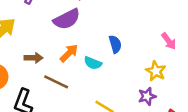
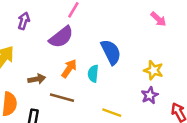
pink arrow: (169, 41) -> (158, 19), moved
blue semicircle: (115, 44) -> (111, 52), size x1.5
cyan semicircle: (93, 63) -> (93, 74), turned 84

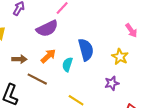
yellow star: (153, 70) -> (120, 57), moved
purple star: (150, 95) -> (112, 83), moved

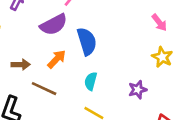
blue semicircle: (86, 50) -> (87, 41), moved
yellow star: (120, 57) -> (162, 57), moved
cyan semicircle: (67, 64) -> (91, 81), moved

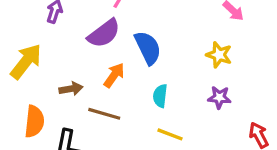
yellow star: (162, 57) -> (219, 55), moved
purple star: (138, 90) -> (219, 97), turned 30

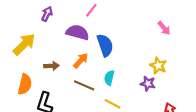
purple semicircle: (104, 33) -> (78, 32), turned -135
yellow star: (219, 55) -> (158, 66), moved
brown line: (104, 114) -> (84, 85), moved

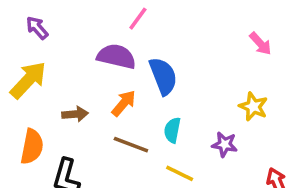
purple arrow: (47, 14) -> (37, 28), moved, turned -64
purple star: (148, 84) -> (225, 144), moved

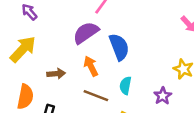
purple semicircle: (116, 56) -> (86, 33), turned -48
orange arrow: (124, 103) -> (91, 66), turned -66
purple star: (225, 144) -> (163, 96), turned 30

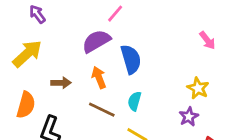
purple star: (163, 96) -> (189, 117), moved

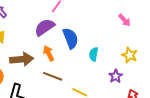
brown arrow: (61, 83) -> (22, 59), size x1.6
yellow star: (198, 88) -> (130, 55), moved
cyan semicircle: (134, 101) -> (94, 54), moved

